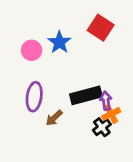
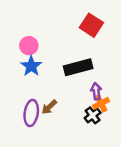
blue star: (59, 42) -> (31, 66), moved
black rectangle: (86, 95) -> (78, 67), moved
purple ellipse: (34, 97) -> (31, 113), moved

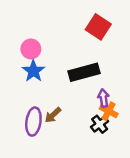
orange cross: (101, 103) -> (109, 111), turned -35

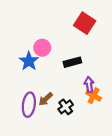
pink circle: (31, 49) -> (42, 48), moved
black rectangle: (84, 72) -> (72, 62), size x0.7
black cross: (100, 124) -> (66, 107), moved

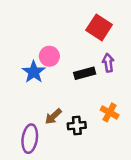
purple arrow: (89, 85) -> (108, 63), moved
purple ellipse: (29, 105) -> (30, 139), moved
black cross: (66, 107) -> (77, 126), turned 32

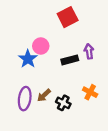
red square: (99, 27) -> (68, 17), moved, turned 30
black cross: (77, 126) -> (63, 103), turned 32
purple ellipse: (30, 139) -> (25, 99), moved

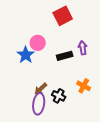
purple ellipse: (25, 99) -> (39, 104), moved

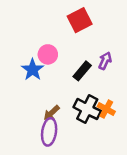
purple arrow: (83, 48) -> (105, 61), turned 32
black rectangle: (65, 56) -> (82, 71), turned -35
black cross: (59, 96) -> (87, 109), moved, size x1.5

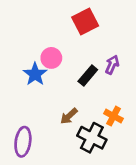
black cross: (87, 109) -> (92, 138), moved
brown arrow: (52, 113) -> (69, 116), moved
purple ellipse: (49, 132) -> (23, 142), moved

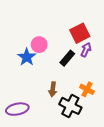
red square: (85, 21) -> (80, 33), moved
brown arrow: (69, 116) -> (53, 89), turned -40
purple ellipse: (23, 142) -> (17, 109), turned 70

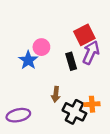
purple arrow: (86, 50) -> (91, 53), size x1.5
black rectangle: (67, 58) -> (71, 61), turned -56
orange cross: (87, 89) -> (92, 104), moved, turned -32

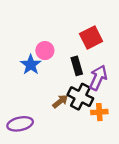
purple arrow: (91, 53) -> (98, 78), moved
brown arrow: (56, 94) -> (60, 101), turned -136
black cross: (74, 112) -> (80, 97), moved

